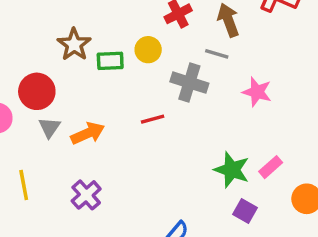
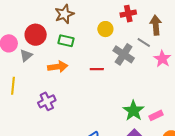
green rectangle: (110, 61) -> (66, 41), moved
pink star: (257, 92) -> (162, 59), moved
gray triangle: (49, 127) -> (26, 55), moved

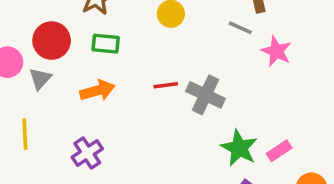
gray cross: (124, 54) -> (206, 95), moved

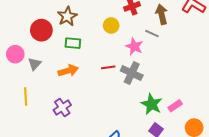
red circle: (52, 41) -> (41, 30), moved
pink star: (276, 51) -> (134, 46), moved

